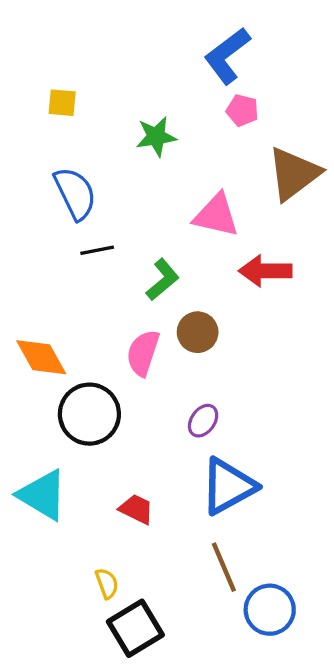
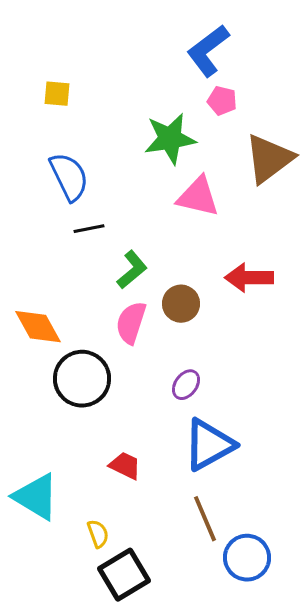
green star: (156, 137) -> (170, 139), moved, size x1.4
red arrow: (265, 271) -> (249, 278), moved
green L-shape: (163, 280) -> (132, 270), moved
cyan triangle: (42, 495) -> (36, 497), moved

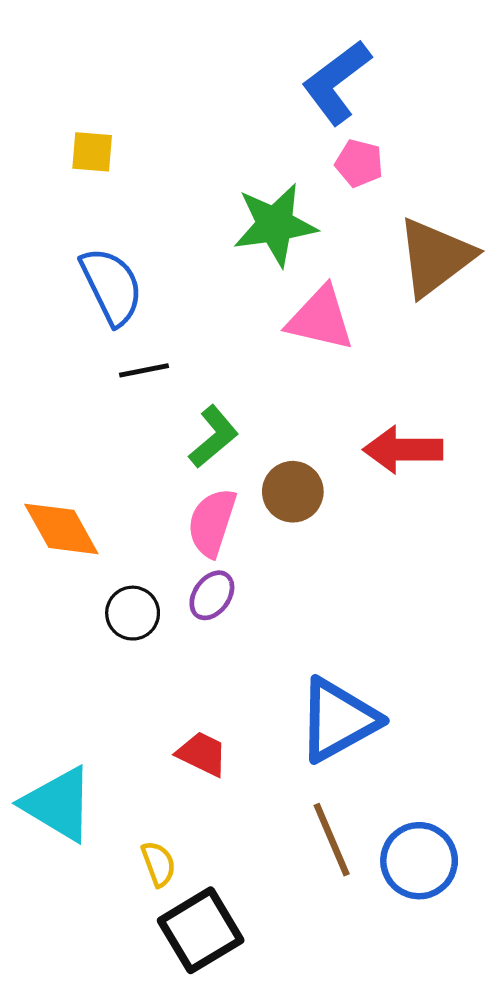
black circle: (82, 379) -> (133, 613), size x0.6
purple ellipse: (186, 385) -> (212, 595), moved
blue circle: (247, 558) -> (419, 861), moved

